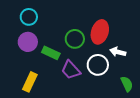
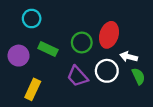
purple circle: (28, 42) -> (19, 56), moved
green rectangle: (51, 53) -> (48, 49), moved
green semicircle: (127, 84) -> (138, 76), moved

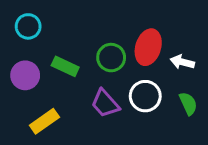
cyan circle: (32, 19) -> (28, 26), moved
white arrow: (129, 57) -> (182, 62), moved
yellow rectangle: (33, 89) -> (44, 121), turned 30

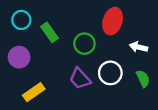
red ellipse: (148, 47) -> (113, 21), moved
green rectangle: (65, 66) -> (49, 32), moved, turned 30

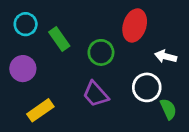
white circle: (110, 73) -> (147, 87), moved
green semicircle: (143, 79) -> (168, 109), moved

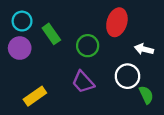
purple circle: (23, 69) -> (20, 48), moved

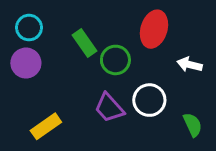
green rectangle: (51, 34) -> (85, 43), moved
white circle: (127, 76) -> (149, 100), moved

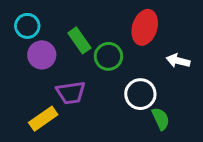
purple circle: (26, 63) -> (42, 55), moved
purple trapezoid: (109, 108) -> (71, 93), moved, turned -56
green semicircle: (193, 125) -> (161, 119), moved

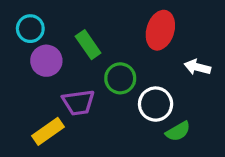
green circle: (108, 56) -> (120, 78), moved
green semicircle: (161, 119) -> (178, 131), turned 85

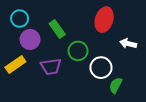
yellow rectangle: (48, 131) -> (15, 64), moved
green semicircle: (178, 131) -> (116, 85), turned 147

